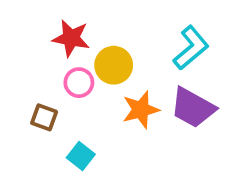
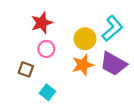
red star: (71, 38) -> (42, 23), turned -30
yellow circle: (114, 65) -> (85, 39), moved

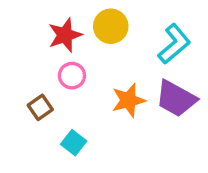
yellow circle: (85, 39) -> (111, 26), moved
brown square: (26, 69) -> (40, 107), turned 35

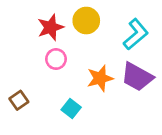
brown square: (40, 107) -> (19, 100), moved
cyan square: (74, 143) -> (71, 109), moved

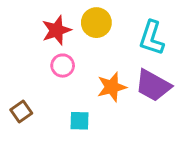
cyan L-shape: (136, 34) -> (152, 38), turned 148
cyan square: (71, 109) -> (79, 121), turned -36

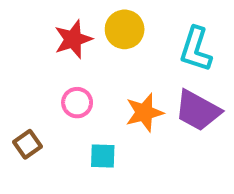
pink circle: (63, 66) -> (77, 103), moved

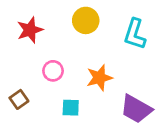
red star: (73, 39) -> (30, 30), moved
purple trapezoid: (198, 111) -> (136, 109), moved

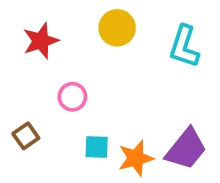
orange star: (99, 78) -> (136, 158), moved
purple trapezoid: (136, 109) -> (186, 149), turned -80

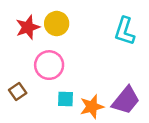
yellow circle: (117, 28) -> (57, 24), moved
pink circle: (72, 97) -> (49, 65), size x1.5

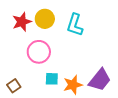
cyan L-shape: (125, 31) -> (75, 25), moved
brown square: (18, 91) -> (14, 86), moved

